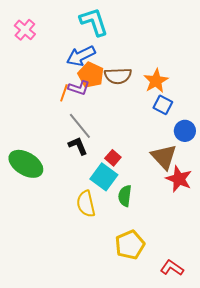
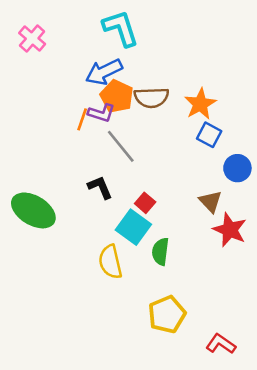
gray line: (80, 126) -> (121, 146), moved
brown triangle: (164, 157) -> (210, 201), size x0.7

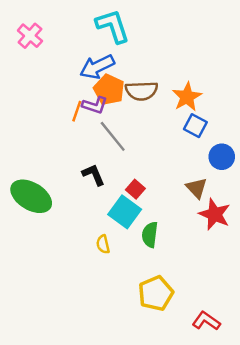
yellow semicircle: (110, 262) -> (103, 244), size x0.6

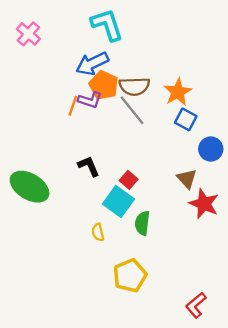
gray line: (113, 136) -> (132, 110), moved
yellow pentagon: (156, 293) -> (130, 276), moved
red L-shape: (206, 321) -> (196, 305), turned -75

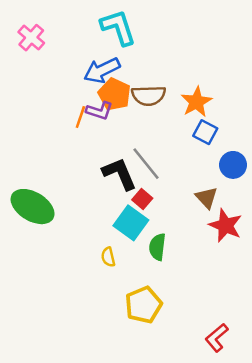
gray line: (132, 110) -> (146, 164), moved
black L-shape: (89, 166) -> (120, 174), moved, size x1.4

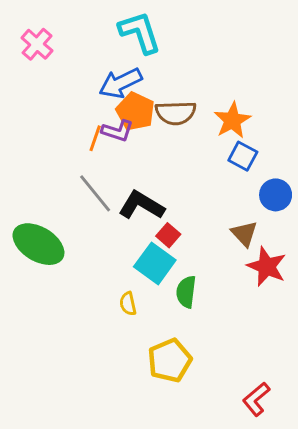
gray line: (146, 164) -> (95, 193), moved
black L-shape: (120, 174) -> (141, 205), turned -36

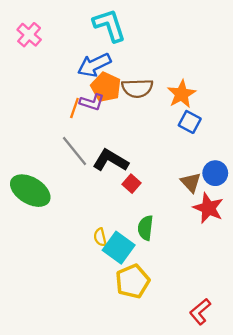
blue circle: (276, 195) -> (215, 173), moved
cyan square: (155, 263) -> (119, 248), moved

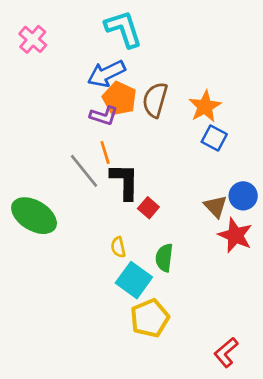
brown semicircle: (137, 88) -> (155, 100), turned 108
orange line: (74, 108) -> (105, 152), moved, turned -36
black L-shape: (111, 160) -> (125, 181), turned 60
yellow semicircle: (100, 237) -> (118, 247), moved

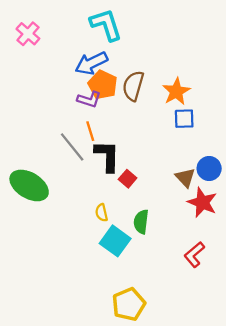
blue square: (214, 138) -> (184, 119), turned -30
yellow pentagon: (150, 318) -> (129, 304), moved
red L-shape: (226, 352) -> (194, 255), moved

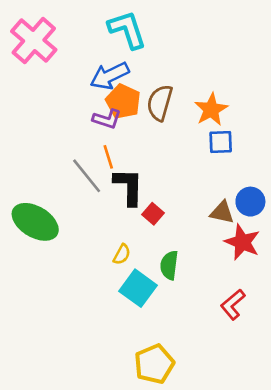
pink cross: (28, 34) -> (34, 40), size x1.6
brown triangle: (185, 178) -> (222, 212), turned -35
yellow semicircle: (102, 213) -> (122, 254), turned -138

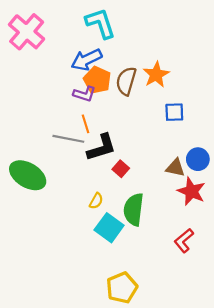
orange star: (211, 110) -> (156, 75), moved
gray line: (87, 176) -> (68, 139), turned -40
black L-shape: (129, 187) -> (102, 147), turned 72
green semicircle: (169, 265) -> (134, 209), size x1.4

